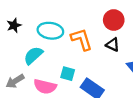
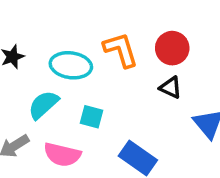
orange L-shape: (82, 39) -> (121, 50), moved
cyan square: (68, 74) -> (91, 117), moved

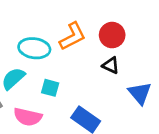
orange L-shape: (121, 50) -> (73, 36), turned 80

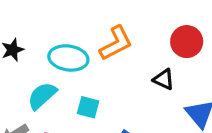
red circle: (112, 35) -> (187, 42), moved

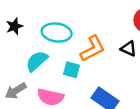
orange L-shape: (116, 43) -> (93, 49), moved

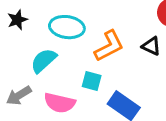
cyan square: (71, 70) -> (92, 81), moved

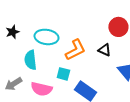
cyan semicircle: (44, 61) -> (30, 60), turned -54

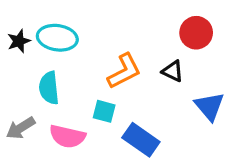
cyan ellipse: (46, 37) -> (57, 38), moved

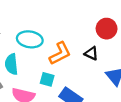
cyan ellipse: (57, 38) -> (30, 39), moved

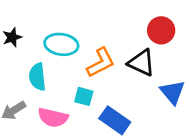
black triangle: (91, 53) -> (141, 63), size x1.5

